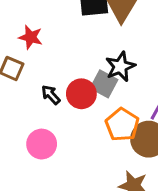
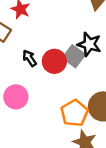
black star: (120, 67) -> (89, 44), turned 30
orange pentagon: (122, 125) -> (74, 113), moved

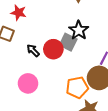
black star: (89, 44) -> (79, 30), turned 30
orange pentagon: (74, 113) -> (77, 87), turned 30

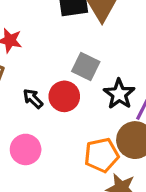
black star: (79, 30) -> (119, 94), moved
gray square: (68, 42) -> (86, 66), moved

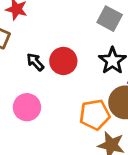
gray square: (86, 66) -> (110, 19), moved

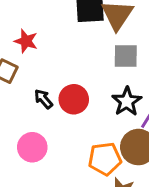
gray square: (110, 19) -> (126, 56), turned -30

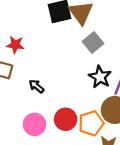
gray square: (126, 56) -> (93, 43), turned -30
red circle: (74, 99) -> (66, 119), moved

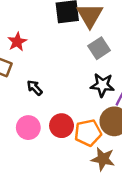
red star: (15, 45) -> (17, 42), turned 30
black star: (100, 77) -> (102, 85), turned -30

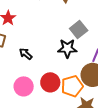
gray square: (99, 48) -> (79, 30), moved
black star: (102, 85) -> (67, 48), moved

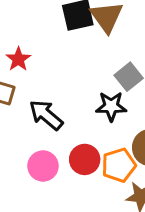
black arrow: (26, 54) -> (46, 115), size x1.6

